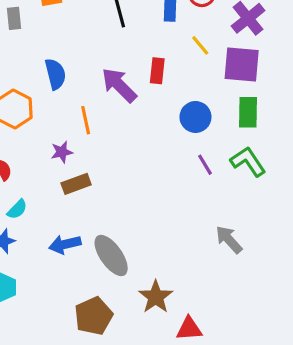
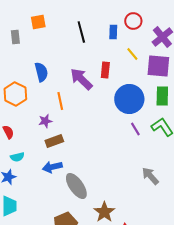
blue circle: (195, 117) -> (129, 99), size x1.5
cyan semicircle: (17, 209) -> (17, 157), turned 32
blue arrow: (65, 244) -> (52, 167), moved

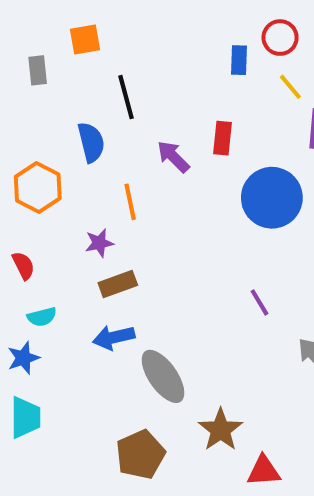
black line: (81, 32) -> (126, 97), moved
yellow line: (132, 54) -> (290, 87), moved
purple arrow: (81, 79) -> (173, 157), size x0.7
purple line: (135, 129) -> (260, 302), moved

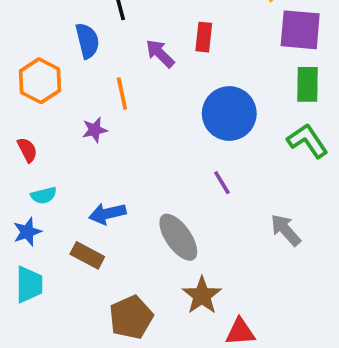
blue circle: (272, 198) -> (229, 114), moved
brown rectangle: (118, 284) -> (87, 255), moved, turned 48
purple line: (260, 302) -> (222, 183), moved
gray ellipse: (163, 376) -> (178, 237), moved

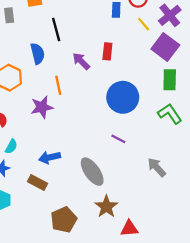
purple square: (300, 30) -> (165, 47), turned 32
purple star: (95, 130) -> (42, 107), size x1.5
purple line: (222, 183) -> (118, 139), turned -32
cyan semicircle: (44, 195) -> (11, 146), turned -48

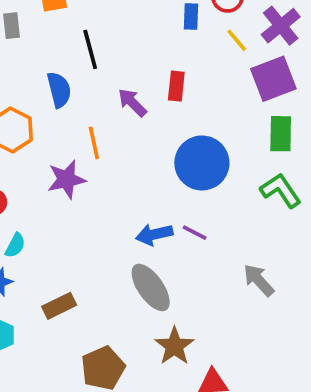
purple square: (165, 47) -> (273, 79), turned 32
blue arrow: (50, 157) -> (154, 234), moved
brown rectangle: (38, 183) -> (59, 306), turned -54

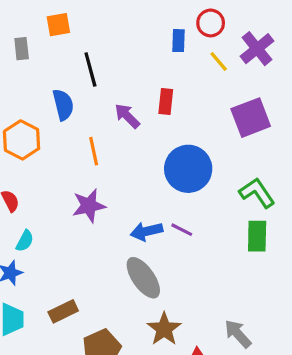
purple square: (273, 79) -> (251, 118), moved
green rectangle: (281, 134) -> (257, 236), moved
purple star: (66, 179) -> (89, 206), moved
gray arrow: (259, 280) -> (238, 334), moved
brown rectangle: (59, 306) -> (63, 311), moved

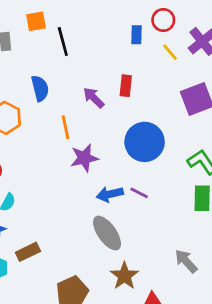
black line: (90, 69) -> (63, 41), moved
purple star: (89, 206) -> (84, 158), moved
brown rectangle: (63, 311) -> (28, 252), moved
gray arrow: (238, 334) -> (186, 261), moved

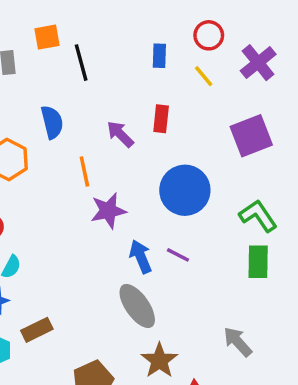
blue rectangle: (136, 35) -> (159, 56), moved
yellow line: (170, 52) -> (204, 76), moved
blue arrow: (110, 194) -> (141, 257), turned 80

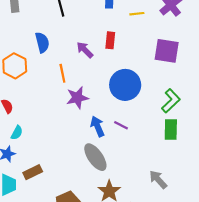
yellow line: (204, 76) -> (137, 14), turned -56
purple square: (251, 136) -> (167, 51), turned 30
green L-shape: (258, 216) -> (171, 101), turned 80

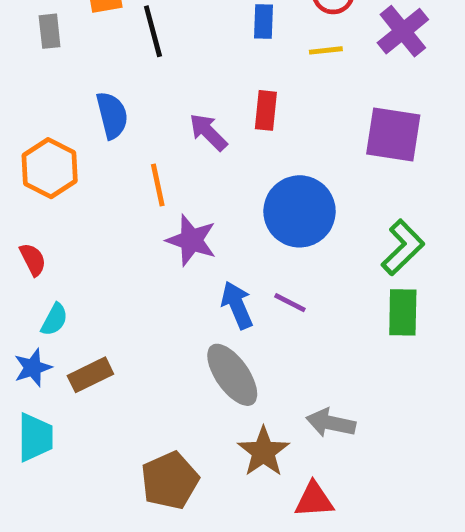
purple star: (77, 98) -> (191, 240), turned 30
brown rectangle: (33, 172) -> (90, 375), moved
gray arrow: (158, 179) -> (331, 423), moved, turned -36

